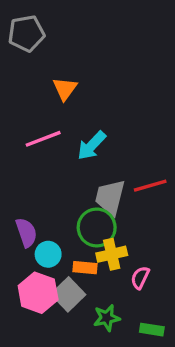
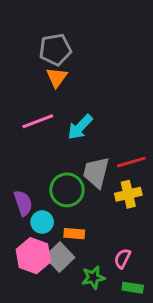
gray pentagon: (26, 33) -> (55, 50), moved
green circle: (97, 227) -> (67, 190), moved
yellow cross: (112, 254) -> (128, 194), moved
pink semicircle: (140, 278) -> (122, 259), moved

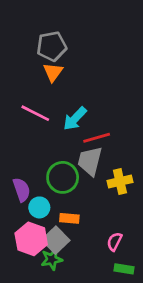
pink line: (38, 121) -> (35, 113), turned 48
red line: (131, 162) -> (97, 138), moved
green star: (93, 278) -> (52, 259), moved

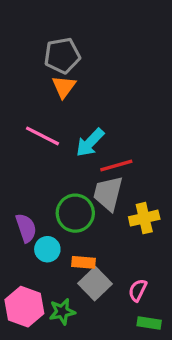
pink hexagon: (31, 239) -> (24, 307), moved
gray square: (56, 240) -> (95, 284), moved

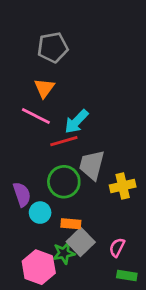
orange triangle: (64, 87) -> (44, 88), moved
red line: (116, 166) -> (64, 141), moved
pink hexagon: (24, 307) -> (39, 267), moved
green star: (62, 312) -> (64, 253), moved

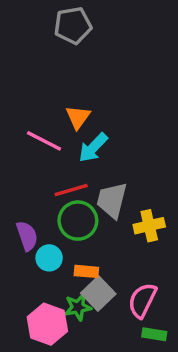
gray pentagon: (53, 47) -> (73, 25), moved
orange triangle: (44, 88) -> (78, 117), moved
red line: (64, 141) -> (71, 190), moved
pink semicircle: (117, 248) -> (142, 300), size x1.5

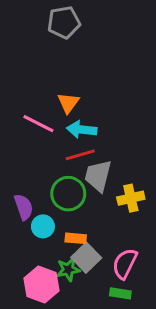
cyan arrow: (93, 148) -> (82, 130), turned 52
red line: (71, 190) -> (80, 155), moved
green rectangle: (154, 334) -> (120, 293), moved

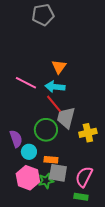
orange triangle: (68, 103) -> (59, 67), moved
red line: (80, 155) -> (54, 104), turned 66
gray square: (86, 258) -> (58, 173), turned -36
pink hexagon: (41, 284) -> (28, 178), moved

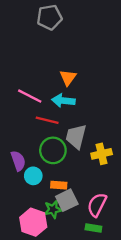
red line: (54, 104) -> (47, 120), moved, turned -36
gray square: (58, 173) -> (67, 200), turned -36
pink hexagon: (28, 178) -> (33, 222), moved

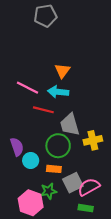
gray trapezoid: (76, 137) -> (70, 125), turned -30
green circle: (53, 150) -> (58, 146), moved
gray square: (67, 200) -> (73, 183), moved
pink semicircle: (97, 205) -> (89, 187), turned 35

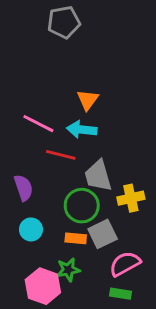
purple semicircle: (17, 147) -> (24, 188), moved
cyan circle: (31, 160) -> (31, 229), moved
gray square: (73, 183) -> (103, 234), moved

